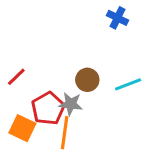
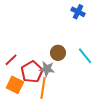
red line: (16, 77) -> (11, 60), moved
cyan line: (128, 84) -> (85, 56), turned 72

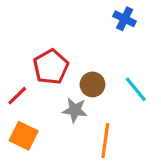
red pentagon: (32, 72) -> (51, 67), moved
orange line: (43, 88) -> (105, 141), moved

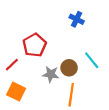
blue cross: (125, 19) -> (77, 19), moved
brown circle: (93, 84) -> (69, 68), moved

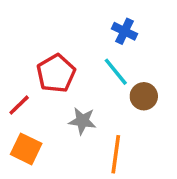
cyan line: (92, 60) -> (116, 72), moved
brown circle: (69, 68) -> (144, 96), moved

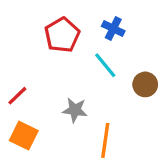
red pentagon: (56, 73) -> (62, 35), moved
brown circle: (144, 96) -> (145, 84), moved

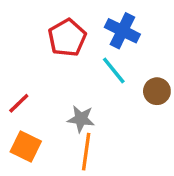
blue cross: (113, 29) -> (122, 31), size x1.4
orange line: (105, 140) -> (86, 152), moved

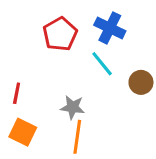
red line: (19, 103) -> (17, 93), turned -35

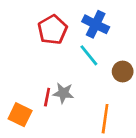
red line: (17, 93) -> (47, 97), moved
orange line: (77, 137) -> (105, 119), moved

